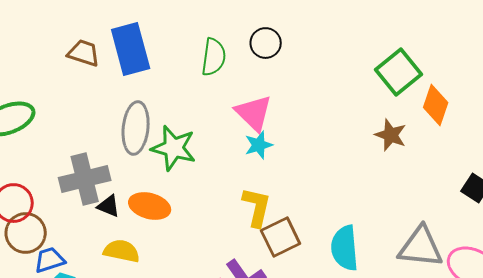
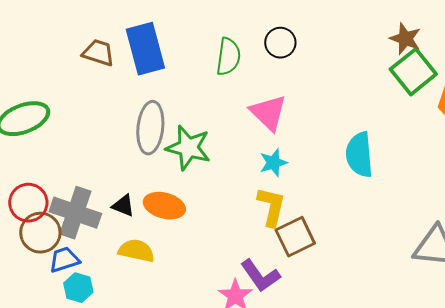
brown star: (391, 135) -> (405, 39), moved
cyan star: (259, 145) -> (273, 163), moved
gray cross: (85, 179) -> (75, 213), moved, turned 33
cyan semicircle: (345, 248) -> (359, 155), moved

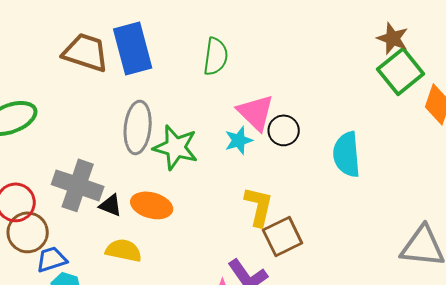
black circle: (280, 43) -> (284, 130), moved
brown trapezoid: (98, 53) -> (86, 52), size x1.4
cyan star: (273, 163) -> (239, 140), moved
gray cross: (75, 213) -> (78, 185), moved

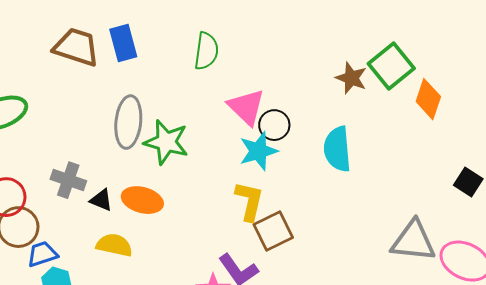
brown star: (393, 38) -> (351, 78), moved
blue rectangle: (133, 48) -> (123, 43), size x0.7
cyan star: (239, 140) -> (258, 151), moved, size x1.4
gray cross: (78, 185) -> (68, 180), size x0.7

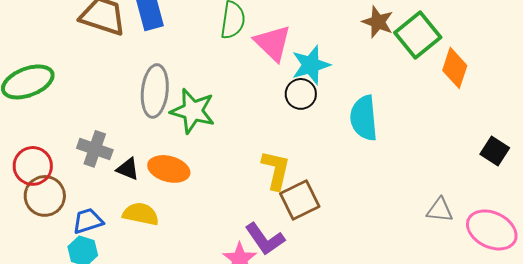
brown star: (351, 78) -> (378, 22), moved
pink triangle: (246, 107) -> (273, 43), moved
cyan star: (258, 151) -> (311, 65), moved
gray triangle: (413, 241) -> (440, 210), size x0.6
blue trapezoid: (42, 254) -> (88, 221), moved

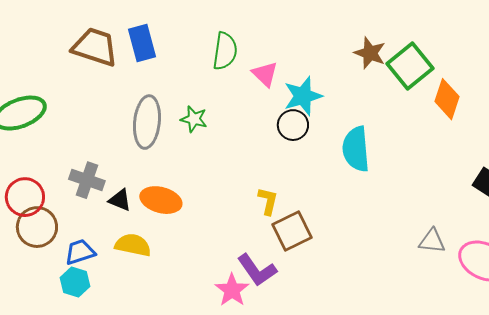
pink triangle: (273, 43) -> (265, 74), size x0.7
green star: (193, 111) -> (194, 119), moved, size x0.6
yellow L-shape: (276, 170) -> (268, 201), size x0.7

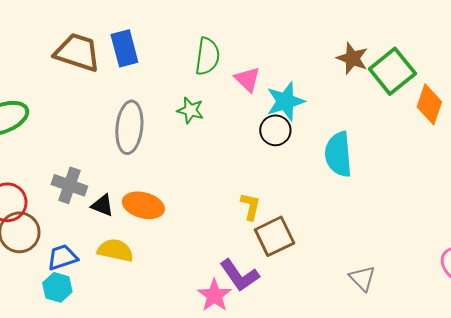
green star: (194, 119) -> (190, 110), moved
gray triangle: (432, 241) -> (362, 278), moved, turned 40

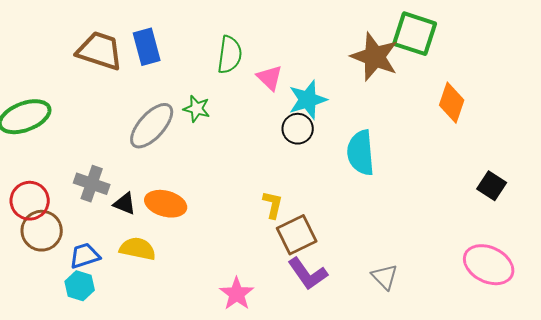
brown star: (352, 58) -> (375, 57), size x1.5
green square: (392, 71) -> (415, 34), moved, turned -33
green star: (190, 110) -> (197, 109), moved
gray ellipse: (129, 127) -> (152, 126), turned 36
purple L-shape: (239, 275) -> (308, 274), moved

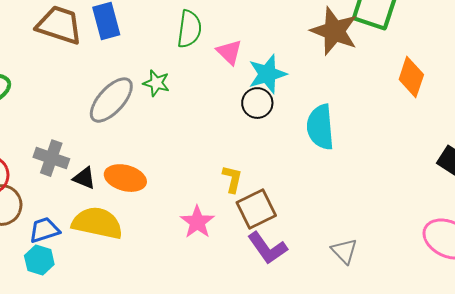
yellow semicircle: (138, 249) -> (97, 223), size x1.4
pink star: (237, 294) -> (197, 222), moved

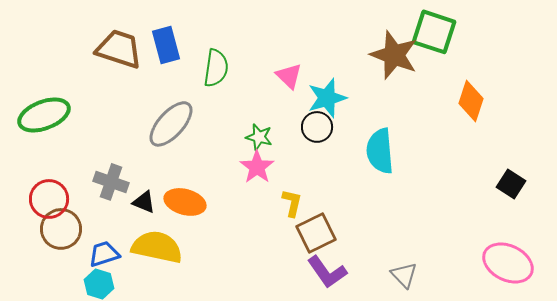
green semicircle: (189, 29) -> (216, 68), moved
green star: (156, 83) -> (259, 137), moved
pink star: (197, 222) -> (257, 167), moved

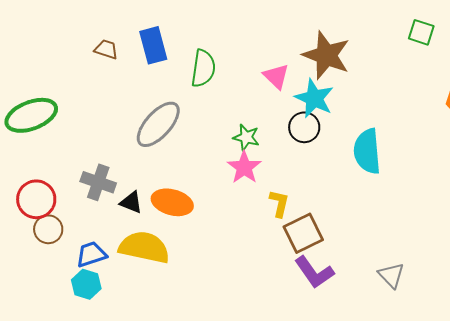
green square: (434, 32) -> (421, 32), size x0.6
brown trapezoid: (119, 49) -> (106, 49), size x0.5
brown star: (394, 55) -> (326, 55), moved
cyan star: (327, 98) -> (314, 98), turned -30
brown circle: (61, 229) -> (48, 229), size x0.7

